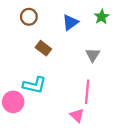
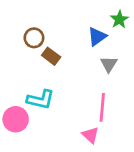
brown circle: (29, 17) -> (34, 38), moved
blue triangle: (70, 22) -> (97, 37), moved

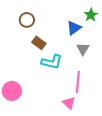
brown circle: (34, 38) -> (27, 20), moved
cyan L-shape: (41, 100) -> (52, 62), moved

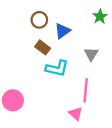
brown circle: (27, 20) -> (39, 20), moved
blue triangle: (74, 28) -> (62, 31), moved

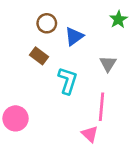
brown rectangle: (43, 47) -> (39, 56), moved
cyan L-shape: (57, 68) -> (68, 81), turned -85

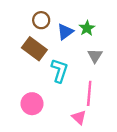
green star: (118, 19) -> (87, 28), moved
brown rectangle: (39, 56) -> (34, 49), size x1.5
pink circle: (16, 118) -> (32, 104), moved

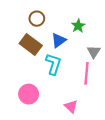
blue triangle: (65, 32) -> (59, 40), moved
gray triangle: (95, 56) -> (94, 52), moved
pink line: (89, 93) -> (86, 73), moved

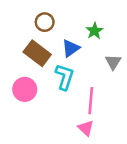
pink line: (86, 73) -> (91, 101), moved
pink circle: (29, 94) -> (25, 89), moved

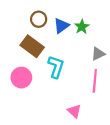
blue triangle: (71, 48) -> (61, 26), moved
gray triangle: (113, 62) -> (98, 54), turned 32
pink line: (91, 101) -> (95, 81), moved

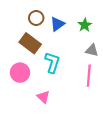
green star: (82, 27) -> (85, 25), moved
gray triangle: (98, 54) -> (92, 50), turned 40
pink triangle: (74, 111) -> (43, 97), moved

